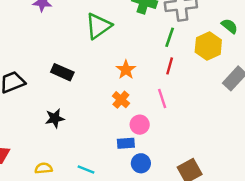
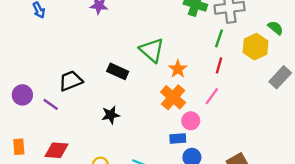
green triangle: (98, 26) -> (152, 50), moved, turned -44
pink line: (162, 98) -> (212, 96), turned 54
orange cross: (121, 100) -> (173, 97), size x1.5

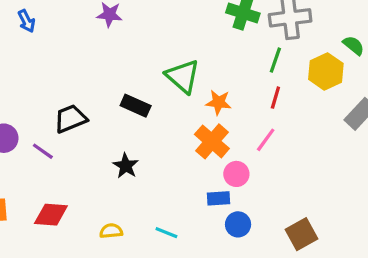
orange star: (178, 69) -> (218, 102), turned -30
black star: (111, 115) -> (126, 166), turned -30

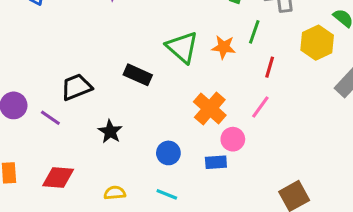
green line: (275, 60) -> (254, 32), moved
orange star: (218, 102) -> (224, 47), moved
black star: (126, 166) -> (110, 132), moved
blue circle: (238, 224) -> (168, 153), moved

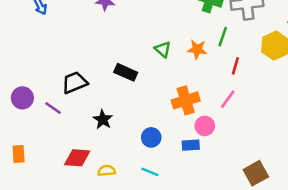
green triangle: (182, 47) -> (163, 49), size x0.6
orange cross: (210, 109) -> (186, 100), turned 32
red diamond: (58, 178) -> (77, 158), moved

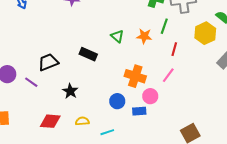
orange cross: (186, 100) -> (135, 76), turned 35
blue circle: (151, 137) -> (117, 101), moved
yellow semicircle: (107, 171) -> (82, 121), moved
cyan line: (150, 172) -> (107, 132), turned -40

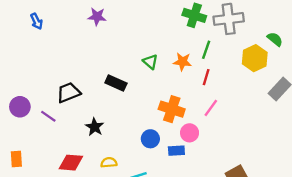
red line: (174, 49) -> (206, 77), moved

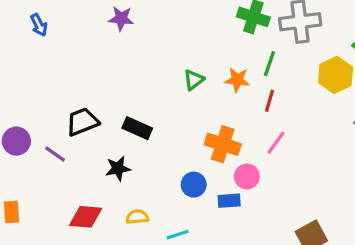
green triangle: (150, 62) -> (194, 80), turned 42
black rectangle: (116, 83) -> (137, 128), moved
black star: (95, 127) -> (118, 168), turned 30

